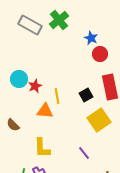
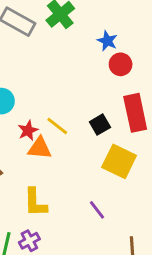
red star: (35, 86) -> (28, 130), moved
yellow line: (57, 96) -> (57, 126), turned -42
yellow square: (99, 120) -> (119, 161), turned -30

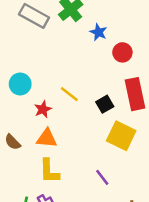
blue star: (107, 41) -> (98, 32), moved
yellow line: (57, 126) -> (69, 94), moved
orange triangle: (40, 148) -> (47, 138), moved

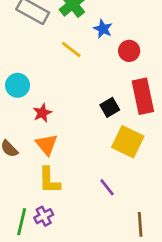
yellow line: (69, 94) -> (71, 50), moved
orange triangle: (47, 138) -> (46, 145), turned 45

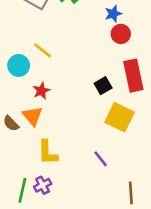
blue star: (103, 29) -> (113, 14), moved, turned 30
yellow line: (71, 50) -> (43, 50), moved
orange triangle: (46, 145) -> (32, 116), moved

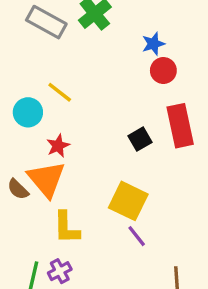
orange triangle: (32, 116) -> (46, 179), size x1.4
yellow square: (120, 117) -> (128, 201), moved

